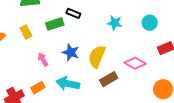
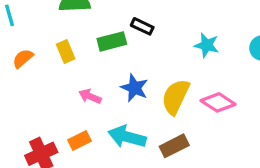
pink arrow: (43, 59) -> (90, 96), turned -40
pink diamond: (135, 63) -> (218, 102), moved
brown rectangle: (109, 79) -> (174, 146), moved

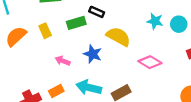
cyan star: (207, 45) -> (155, 21), moved
orange semicircle: (23, 58) -> (16, 36), size x1.5
yellow semicircle: (175, 97) -> (118, 37), moved, turned 95

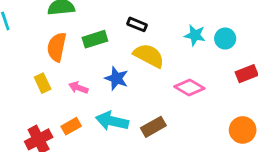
black rectangle: (97, 12) -> (137, 24), moved
yellow rectangle: (45, 31) -> (43, 83), moved
orange semicircle: (16, 36) -> (57, 47), moved, turned -35

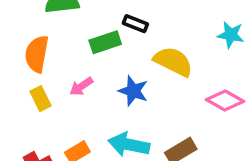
black rectangle: (137, 24) -> (135, 24), moved
orange semicircle: (57, 47) -> (37, 54), moved
pink arrow: (78, 88) -> (81, 86), moved, turned -54

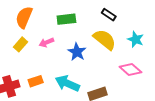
black rectangle: (135, 24) -> (109, 15), moved
cyan star: (231, 35) -> (136, 39), moved
yellow rectangle: (40, 99) -> (20, 44), turned 56

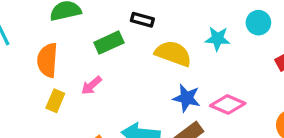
black rectangle: (109, 15) -> (142, 20), moved
blue star: (77, 52) -> (187, 98), moved
pink diamond: (130, 69) -> (228, 104), moved

